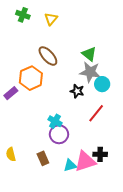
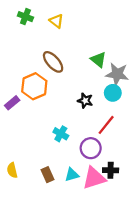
yellow triangle: (51, 19) -> (56, 21), turned -32
gray star: (90, 72) -> (117, 74), moved
purple circle: (59, 134) -> (91, 148), moved
cyan triangle: (70, 165) -> (72, 175), moved

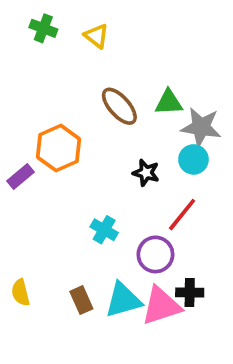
green triangle: (98, 60) -> (169, 102), turned -42
brown ellipse: (53, 62) -> (119, 106), moved
cyan triangle: (72, 175) -> (123, 300), size x1.5

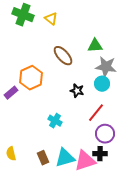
green cross: (43, 28) -> (23, 15), size x1.5
green triangle: (169, 102) -> (95, 46), moved
purple circle: (155, 254) -> (105, 134), moved

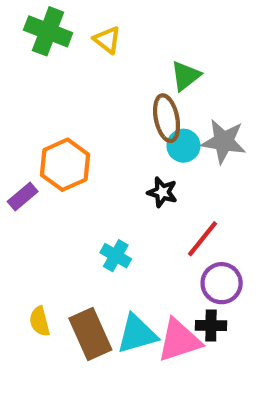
green triangle: (95, 46) -> (186, 76), moved, turned -35
brown ellipse: (63, 56) -> (167, 118), moved, turned 30
cyan circle: (102, 84) -> (183, 146), moved
yellow semicircle: (11, 154) -> (40, 321), moved
brown rectangle: (43, 158) -> (90, 334), size x1.6

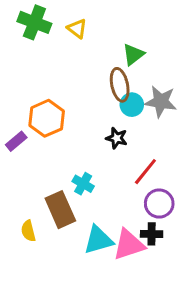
brown rectangle: (90, 334) -> (60, 210), moved

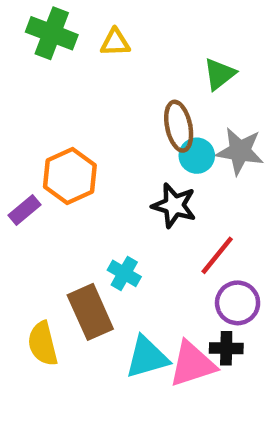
yellow triangle: (77, 29) -> (115, 42), turned -40
green triangle: (133, 54) -> (219, 74), moved
black star: (117, 138) -> (174, 205), size x1.4
yellow semicircle: (28, 231) -> (43, 344), size x1.4

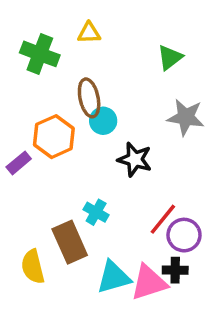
green cross: (52, 33) -> (40, 54), moved
brown ellipse: (179, 126) -> (89, 98), moved
cyan circle: (197, 156) -> (103, 121), moved
red line: (217, 255) -> (163, 219), moved

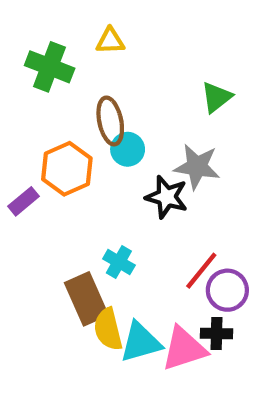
green triangle: (170, 57) -> (216, 97), moved
gray star: (186, 117) -> (197, 167), moved
yellow semicircle: (33, 267) -> (108, 329), moved

